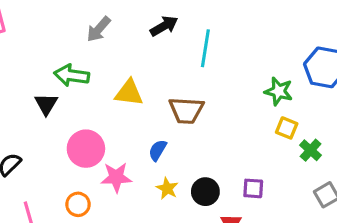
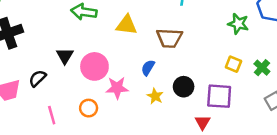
black triangle: (46, 104) -> (65, 56), moved
yellow square: (287, 128) -> (233, 64), moved
purple square: (253, 188) -> (219, 96), size x1.6
black circle: (205, 192) -> (184, 87), moved

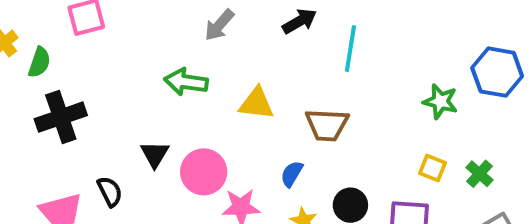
black semicircle: (37, 78) -> (110, 191), turned 108

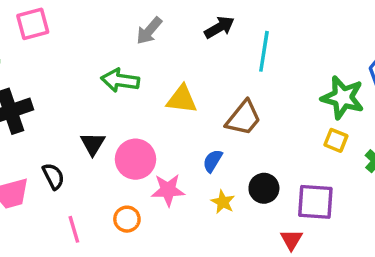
green star: (440, 101) -> (343, 98), size x1.4
brown trapezoid: (327, 125) -> (243, 118), turned -54
yellow square: (433, 168) -> (336, 140), moved

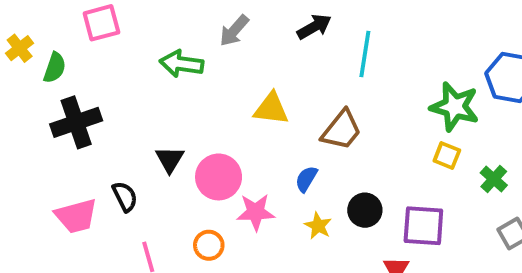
green arrow: (120, 80) -> (181, 64), moved

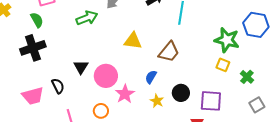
green arrow: (181, 64) -> (87, 18), turned 150
green semicircle: (55, 68) -> (37, 20), moved, turned -49
pink star: (256, 212) -> (125, 94), turned -30

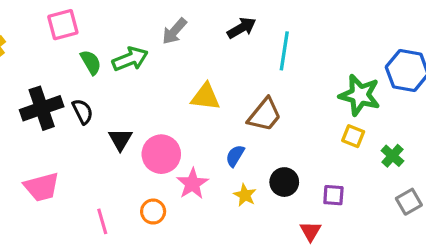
green semicircle: (37, 20) -> (91, 62), moved
black semicircle: (58, 86) -> (83, 111), moved
purple square: (211, 101) -> (333, 195), size x0.6

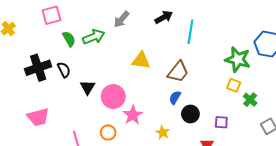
blue semicircle: (235, 156) -> (175, 98), moved
green cross: (392, 156) -> (250, 100), moved
yellow star: (245, 195) -> (163, 133), moved

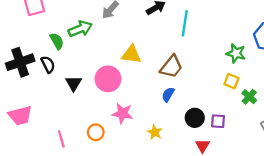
green semicircle: (69, 39) -> (57, 41), moved
green star: (238, 59) -> (236, 53), size x0.7
pink circle: (113, 97) -> (108, 79), moved
black circle: (190, 114) -> (195, 118), moved
pink star: (133, 115) -> (122, 113), turned -30

